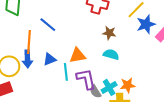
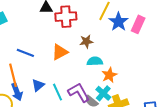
orange triangle: (78, 55) -> (60, 52), moved
orange star: (128, 85) -> (109, 75), moved

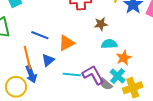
orange triangle: (60, 52) -> (66, 43), moved
blue triangle: (38, 85) -> (48, 60), moved
cyan line: (57, 92) -> (72, 74), turned -60

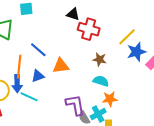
cyan line: (72, 74) -> (29, 97), moved

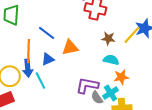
yellow line: (127, 37) -> (132, 35), moved
cyan line: (29, 97) -> (40, 81), turned 42
purple L-shape: (75, 105) -> (87, 86), turned -65

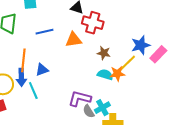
blue line: (47, 33) -> (45, 32), moved, turned -54
yellow line: (132, 35) -> (127, 63), moved
orange triangle: (70, 47) -> (74, 40), moved
orange star: (121, 77) -> (117, 74), moved

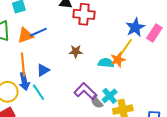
orange triangle: (74, 40) -> (25, 35), moved
brown star: (104, 53) -> (76, 51), moved
purple L-shape: (80, 99) -> (85, 91), turned 40

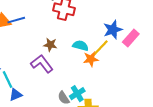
cyan semicircle: (106, 63) -> (80, 46), moved
blue triangle: (43, 70) -> (16, 95), moved
purple L-shape: (85, 91) -> (42, 64), moved

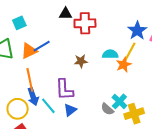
purple L-shape: (42, 64) -> (64, 90), moved, turned -130
blue triangle: (16, 95) -> (70, 110), moved

